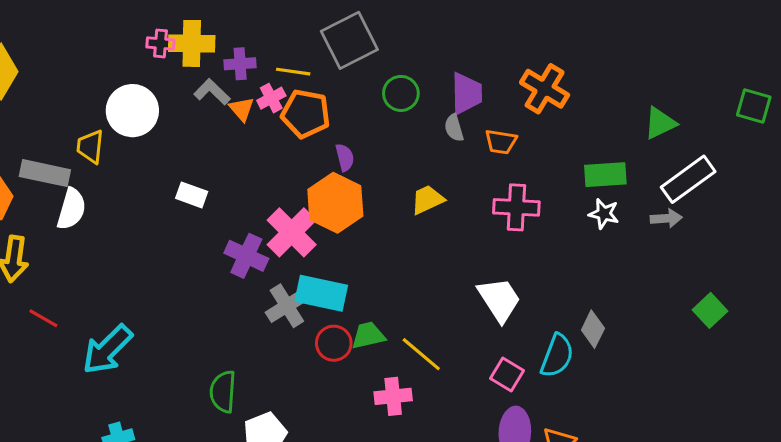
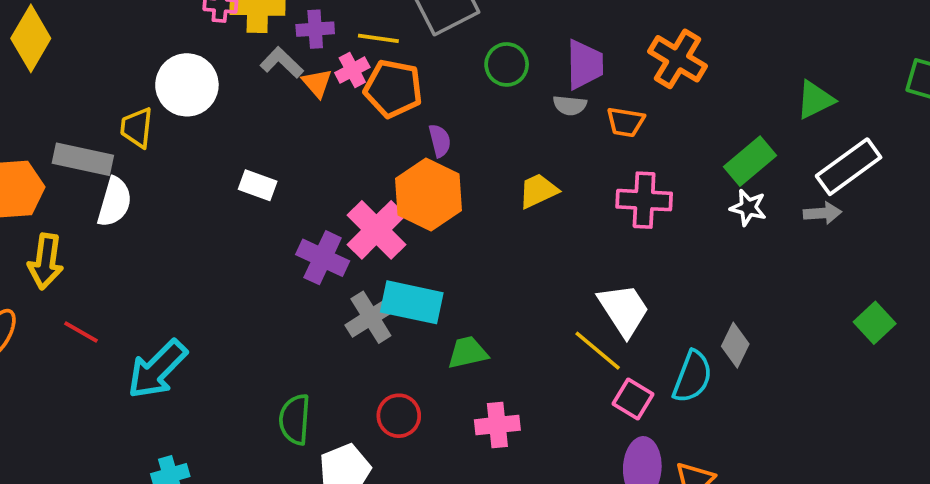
gray semicircle: (454, 128) -> (570, 105), turned -68
green rectangle: (605, 175) -> (750, 161), turned -36
red circle: (334, 343) -> (399, 416), moved
yellow line: (421, 354) -> (598, 351), moved

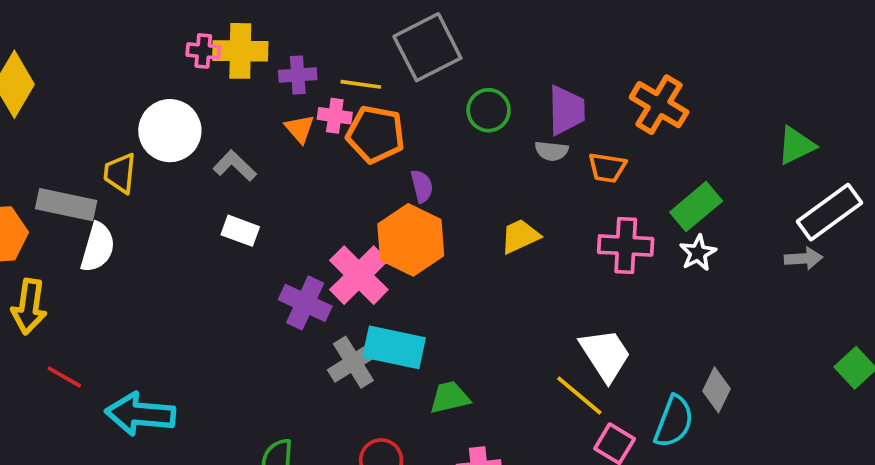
gray L-shape: (282, 63) -> (235, 166), moved
pink cross: (352, 70) -> (335, 116), turned 36
green rectangle: (750, 161) -> (696, 207), moved
white star: (748, 208) -> (698, 253), moved, turned 30
cyan arrow: (157, 369) -> (140, 414), turned 50

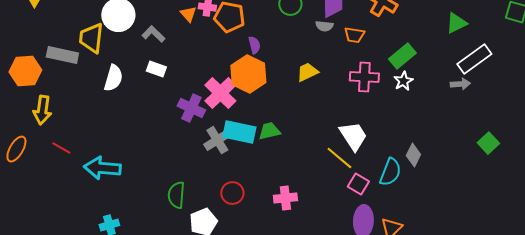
yellow trapezoid: (120, 173) -> (91, 38), size x1.4
white semicircle: (98, 247) -> (113, 78), moved
green trapezoid: (450, 397) -> (269, 131), moved

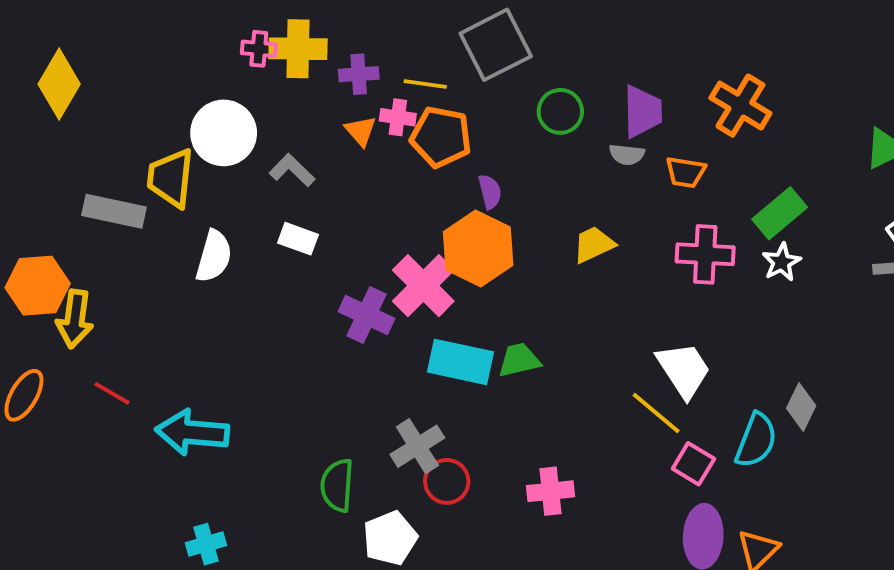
orange hexagon: (25, 71) -> (38, 286), moved
gray cross: (217, 140) -> (417, 446), moved

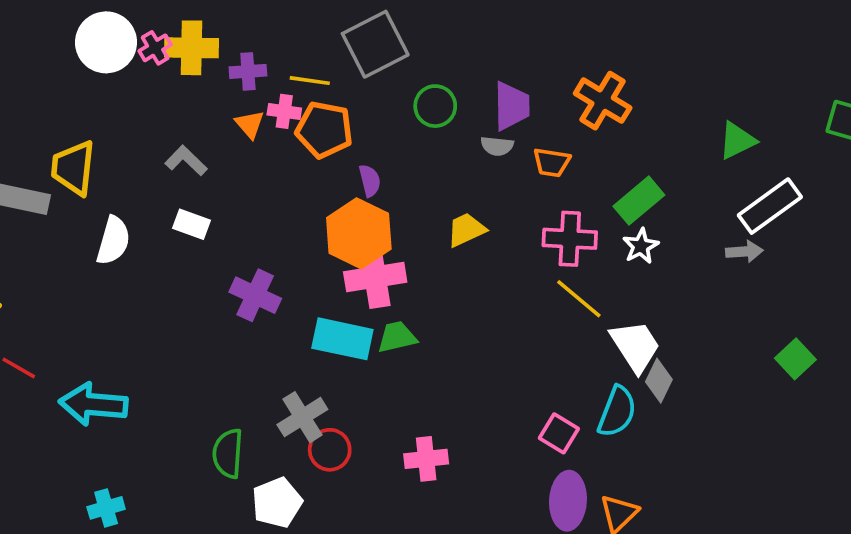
pink cross: (259, 49) -> (155, 48), turned -36
white circle: (224, 133) -> (106, 42), moved
pink cross: (423, 286) -> (375, 277), moved, turned 36
white trapezoid: (684, 370) -> (635, 346), moved
yellow line: (656, 413) -> (579, 299), moved

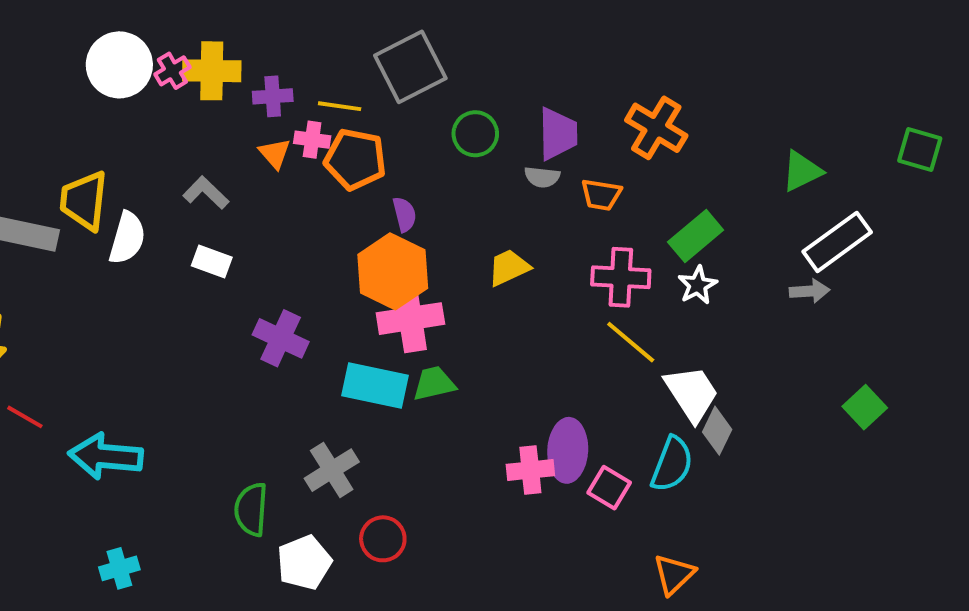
white semicircle: (113, 241) -> (127, 238), moved
red circle: (330, 450) -> (383, 539), moved
pink cross: (426, 459) -> (530, 470), moved
purple ellipse: (568, 501) -> (568, 450), moved

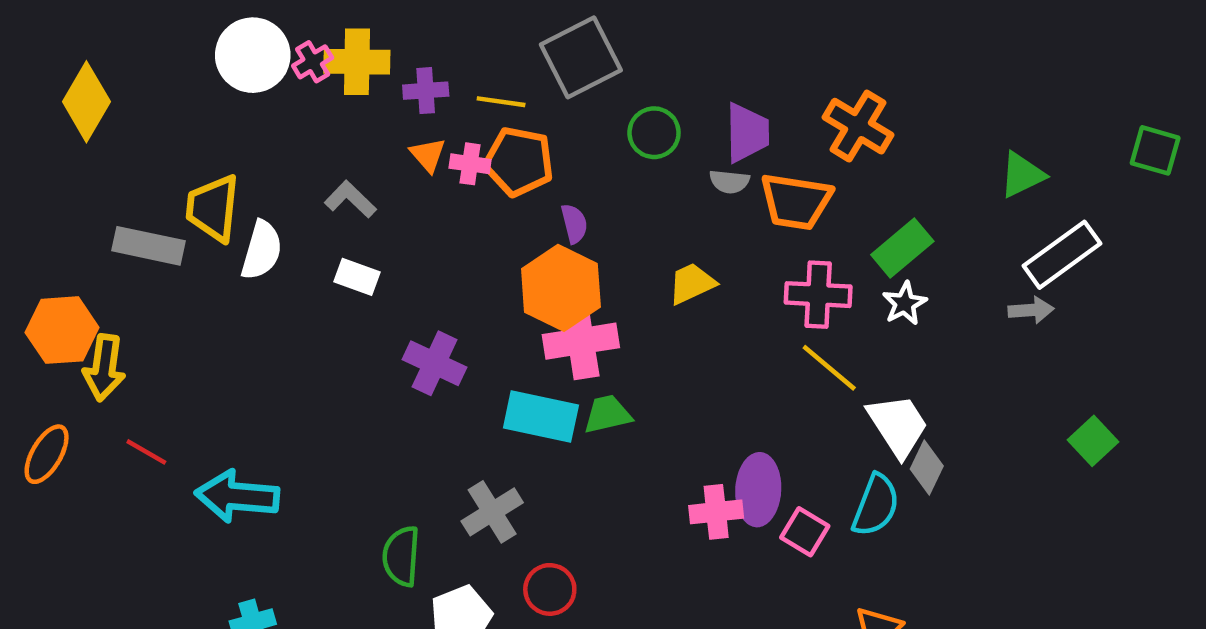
pink cross: (312, 140) -> (470, 164), moved
orange trapezoid: (601, 195) -> (796, 201), size x1.6

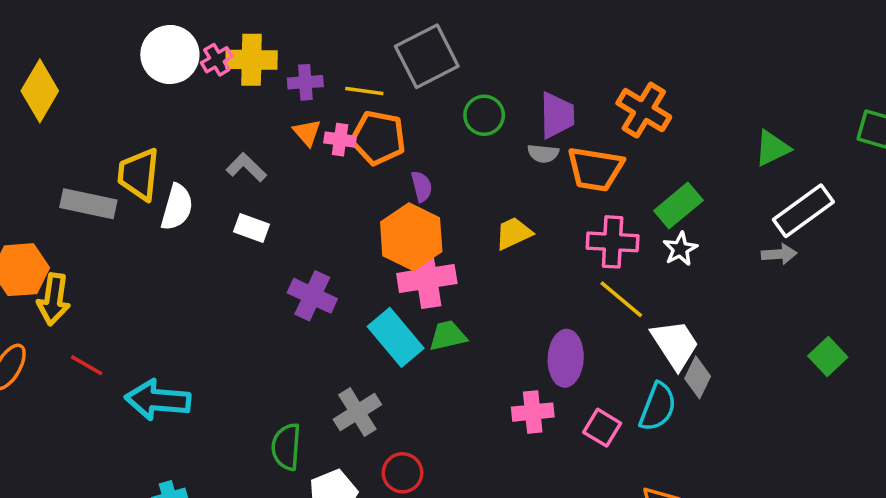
cyan rectangle: (541, 417) -> (396, 337), turned 38
purple ellipse: (758, 490) -> (566, 358), moved

